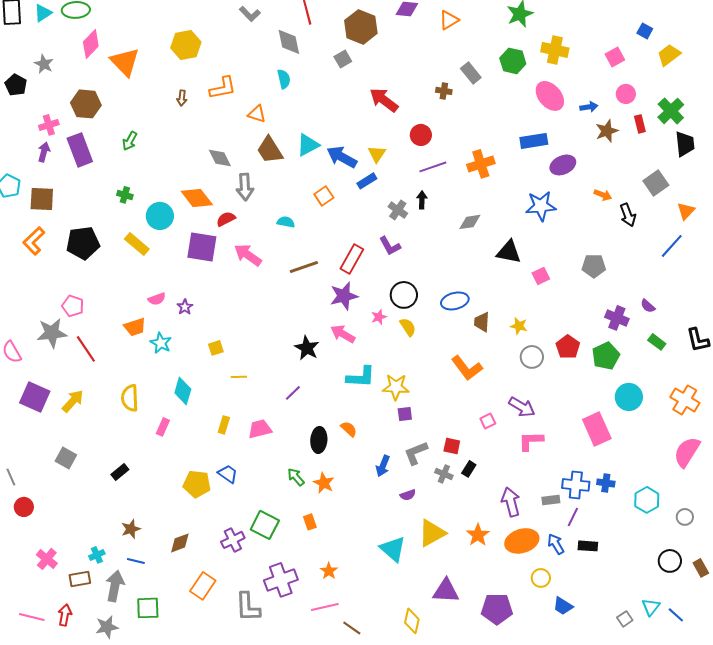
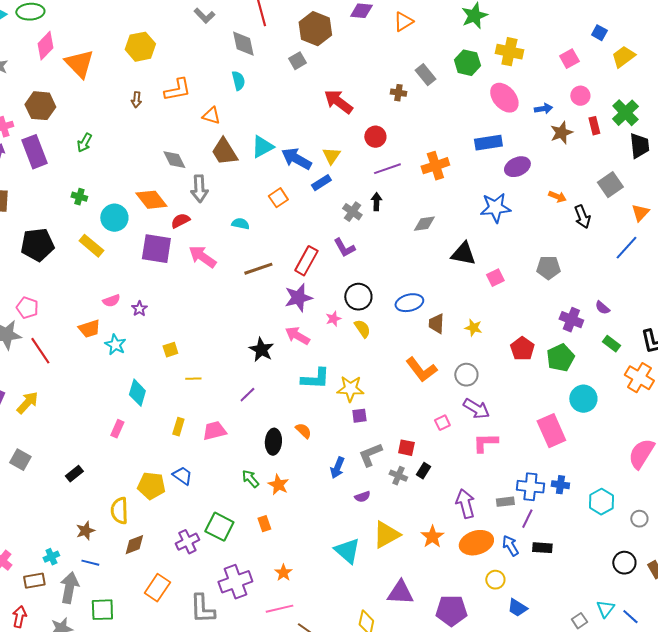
gray circle: (532, 357) -> (466, 375), moved
yellow semicircle: (130, 398) -> (119, 511), moved
orange cross: (685, 400) -> (639, 378), moved

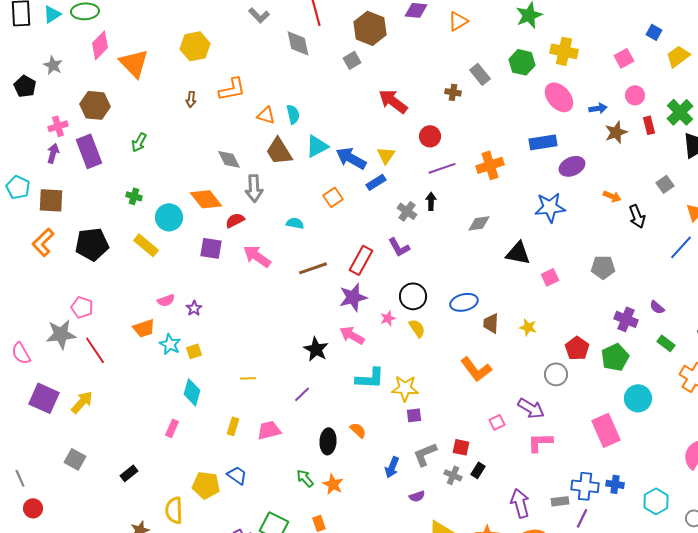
cyan semicircle: (238, 81) -> (293, 114), moved
gray square: (610, 185) -> (665, 184), size x0.7
purple square: (156, 249) -> (211, 248), size x0.7
yellow square: (170, 350) -> (194, 351), moved
gray circle: (466, 375) -> (556, 374), moved

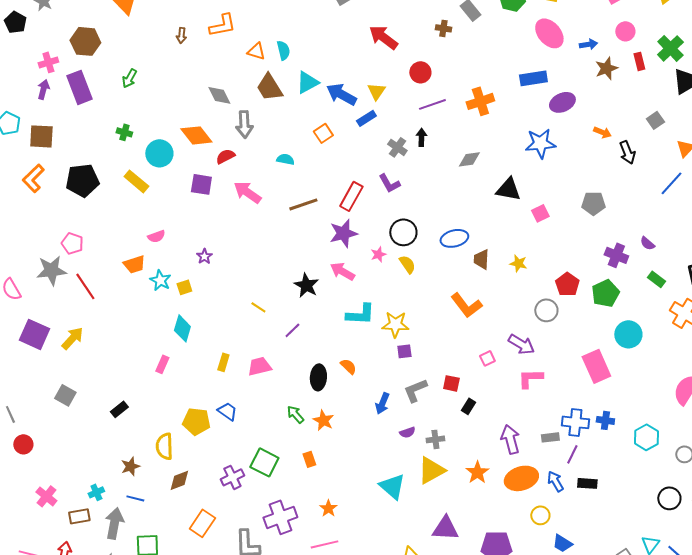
purple star: (194, 308) -> (204, 256), moved
yellow line: (248, 378) -> (258, 307), moved, turned 35
gray cross: (453, 475) -> (435, 439), moved, turned -30

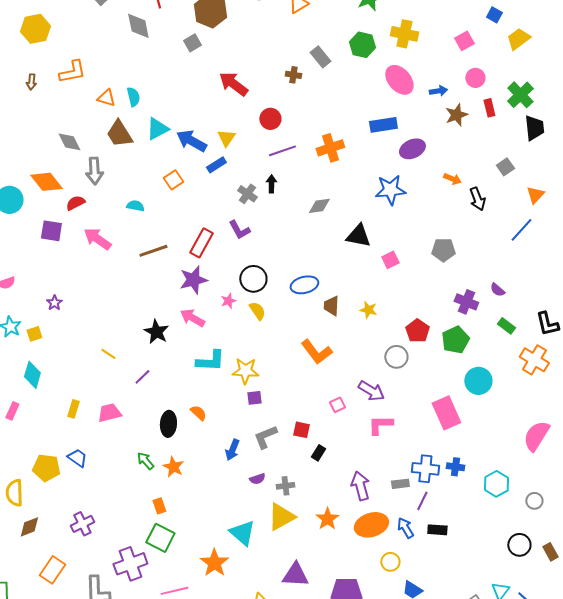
green square: (264, 462) -> (160, 538), moved
orange star: (328, 508) -> (214, 563), moved, size x1.6

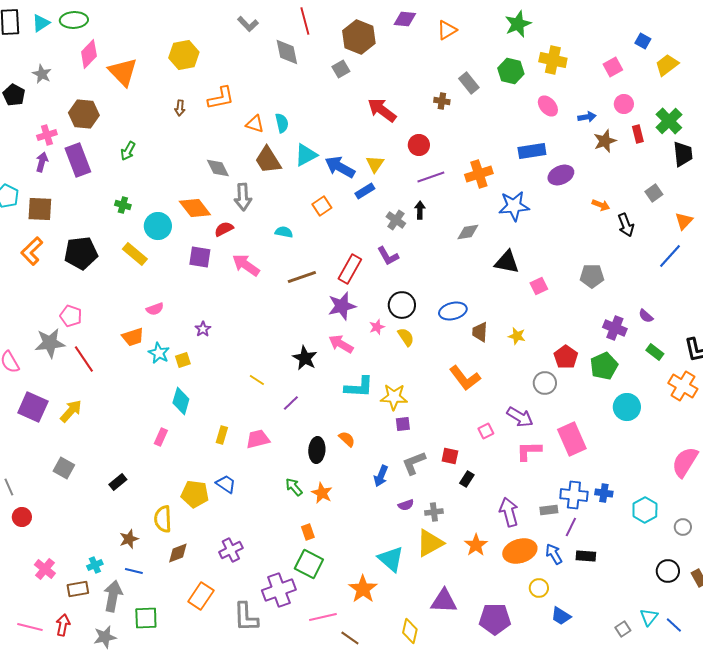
pink ellipse: (399, 80) -> (548, 106), size x0.7
blue star: (390, 190) -> (514, 206), moved
pink rectangle: (446, 413) -> (572, 439), moved

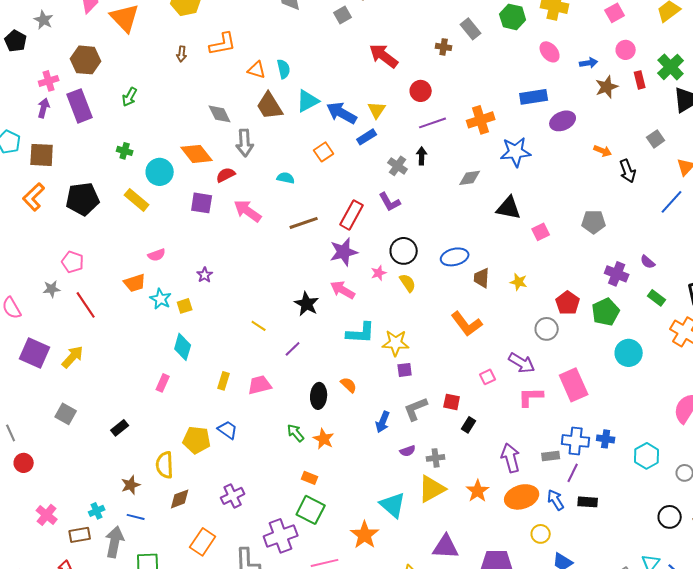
gray star: (50, 343) -> (52, 289), size x0.6
orange rectangle: (308, 532) -> (310, 478), turned -49

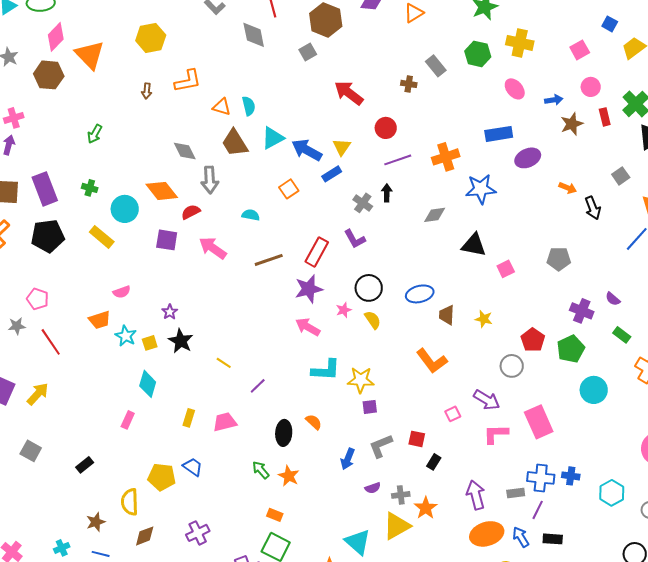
brown hexagon: (86, 60) -> (49, 75), moved
purple rectangle: (80, 106) -> (45, 189), moved
black star: (307, 304) -> (181, 341), moved
orange star: (478, 491) -> (426, 508), moved

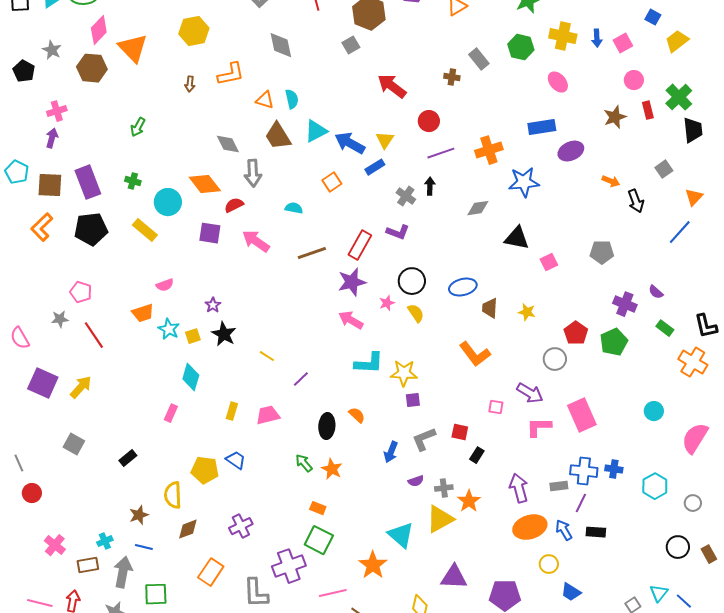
gray diamond: (254, 35) -> (281, 45), moved
blue arrow: (554, 100) -> (597, 38), moved, turned 96
purple L-shape: (355, 239) -> (398, 232), turned -40
cyan circle: (594, 390) -> (654, 411), moved, size x0.7
pink square: (453, 414) -> (496, 407), turned 35

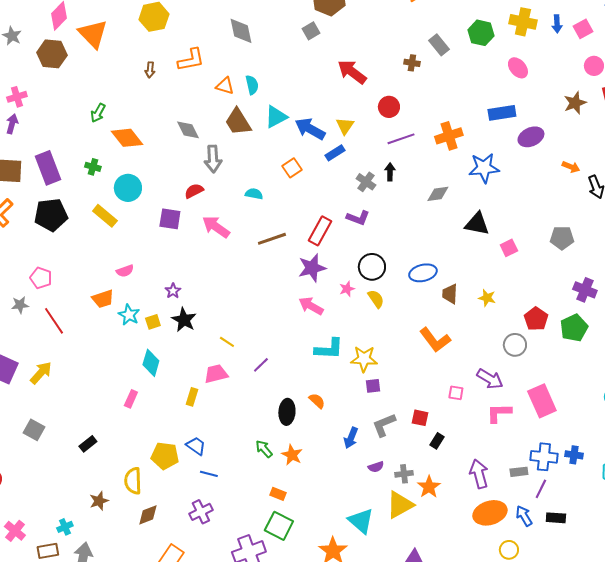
orange diamond: (205, 184) -> (127, 138), moved
pink trapezoid: (268, 415) -> (216, 374), moved
blue line: (144, 547) -> (209, 474), moved

